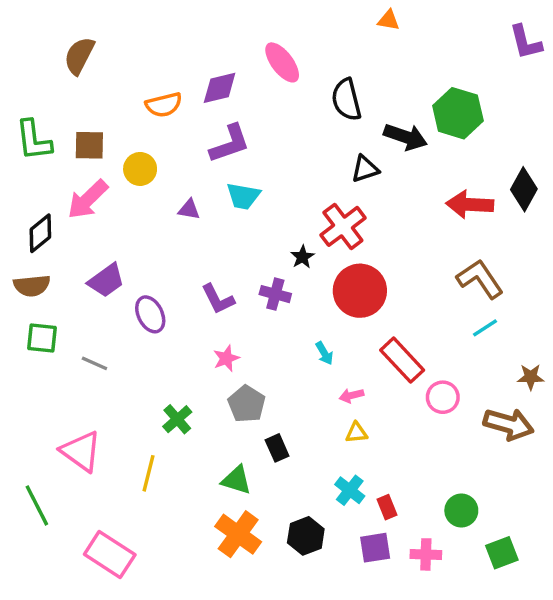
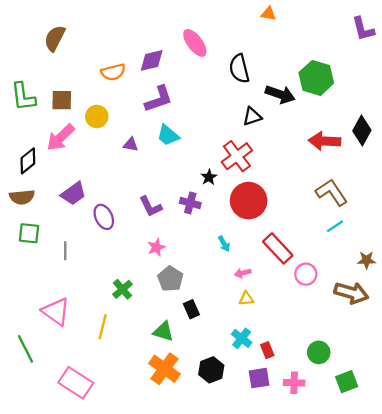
cyan trapezoid: (243, 196) -> (168, 135), turned 30
gray line: (94, 363) -> (65, 251), turned 66

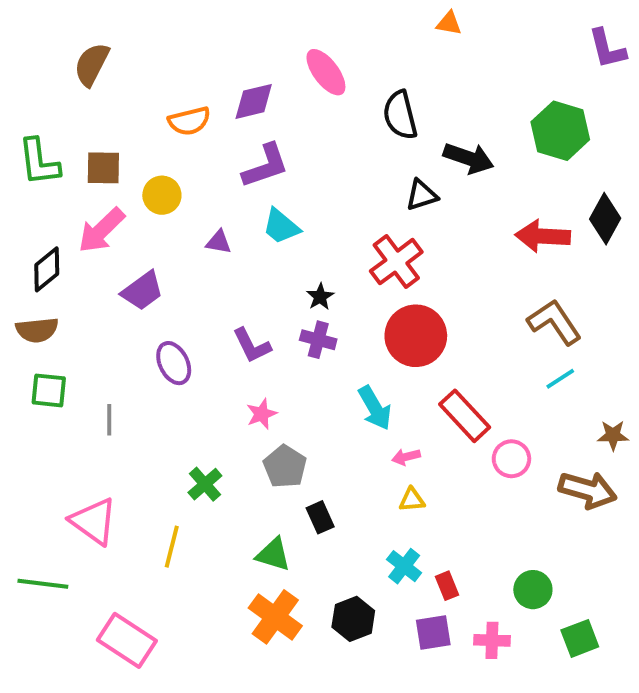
green hexagon: (316, 78) -> (560, 131), moved
black star: (209, 177) -> (320, 297), moved
purple trapezoid: (73, 194) -> (142, 291), moved
cyan arrow: (224, 244) -> (375, 408), size x1.6
green line: (26, 349) -> (43, 584), turned -56

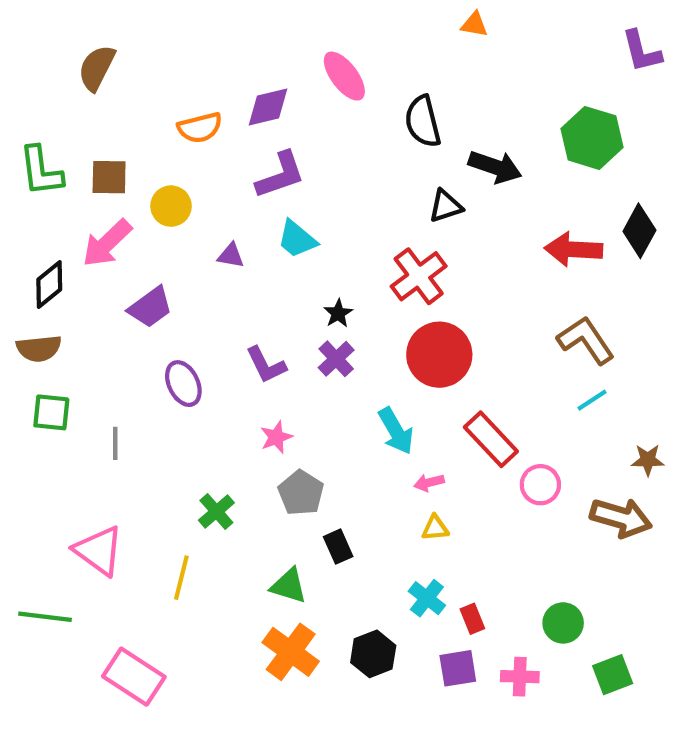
purple cross: (318, 340) -> (336, 359), turned 32

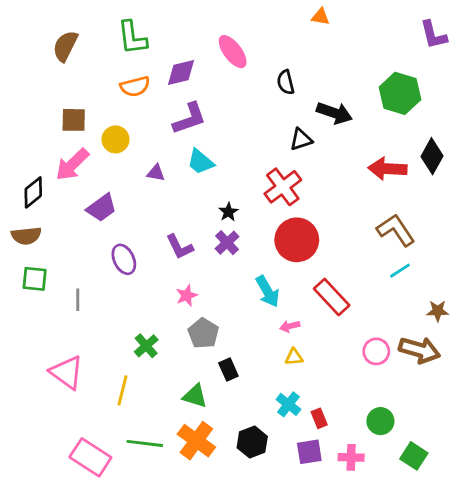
black semicircle: (423, 121) -> (286, 82), size x0.7
green L-shape: (41, 171) -> (132, 38), moved
pink circle: (540, 485) -> (376, 351), moved
green line: (45, 617) -> (145, 443), moved
green square: (613, 675) -> (414, 456), turned -36

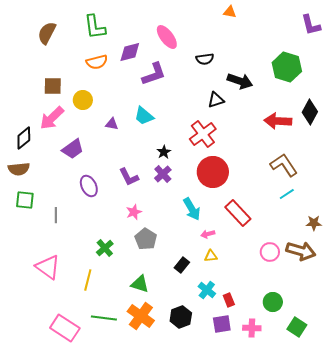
black semicircle: (286, 82) -> (205, 59), turned -84
purple L-shape: (189, 119) -> (154, 74), moved
black rectangle: (228, 370) -> (182, 265), moved, turned 63

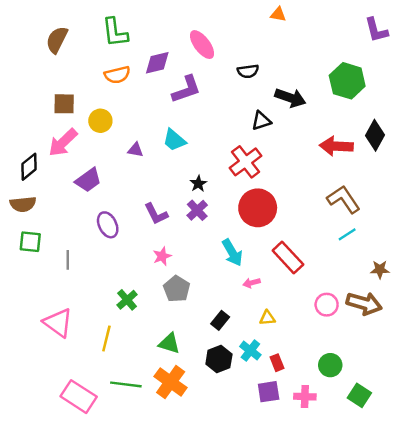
yellow triangle: (211, 256) -> (267, 318), moved
black hexagon: (181, 317) -> (219, 359), moved

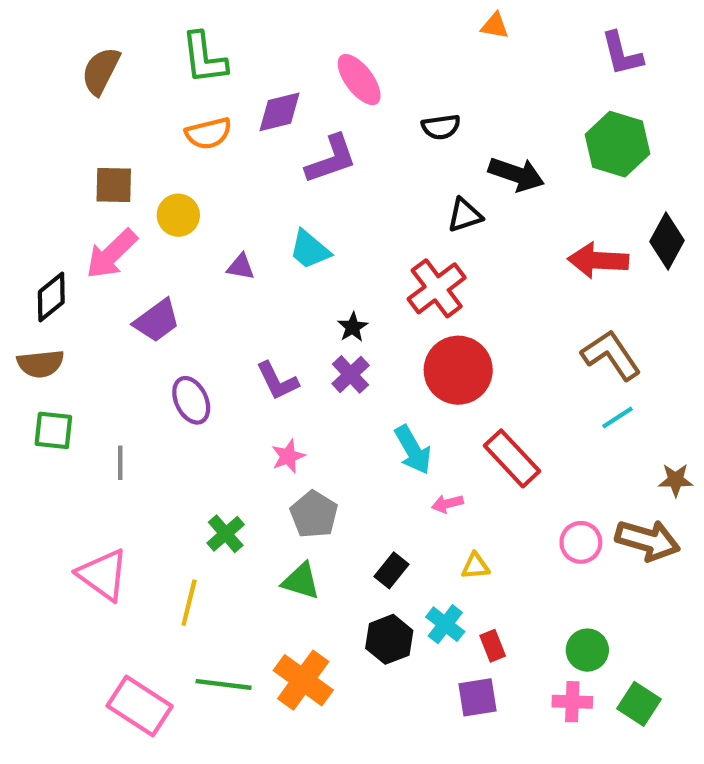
purple L-shape: (376, 30) -> (622, 54), moved
green triangle: (169, 343) -> (301, 581), moved
pink cross: (305, 397) -> (572, 702), moved

